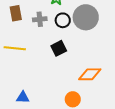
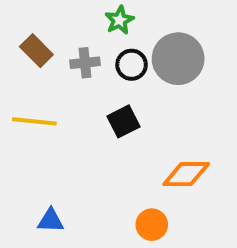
brown rectangle: (16, 13) -> (36, 51), turned -35

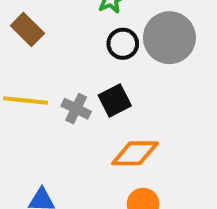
gray cross: (85, 63) -> (76, 109), moved, turned 32
orange diamond: (186, 174) -> (135, 153), moved

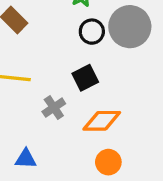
gray cross: (76, 109) -> (54, 108), moved, turned 30

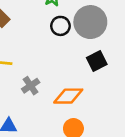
black square: (85, 78) -> (97, 61), moved

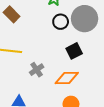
black square: (97, 61) -> (74, 51), moved

